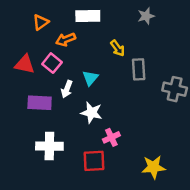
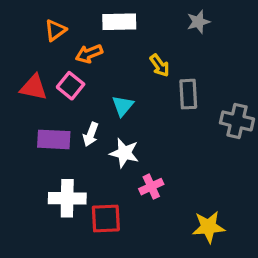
white arrow: (67, 89) -> (91, 134), moved
red square: (94, 161) -> (106, 219), moved

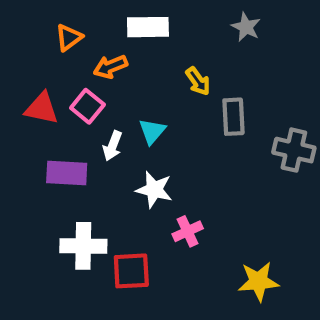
gray star: (198, 22) -> (246, 27), turned -30
white arrow: (91, 134) -> (113, 146), moved

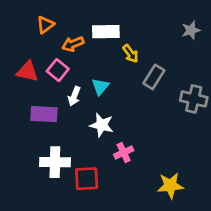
white rectangle: (148, 27) -> (106, 32), moved
gray star: (246, 27) -> (191, 30), moved, turned 30
gray rectangle: (233, 117) -> (154, 77), turned 35

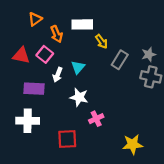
gray star: (191, 30) -> (149, 54), moved
orange arrow: (73, 44) -> (57, 34), turned -91
white cross: (55, 162) -> (28, 121), moved

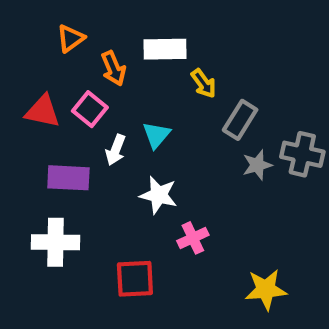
gray star: (149, 54) -> (257, 165), moved

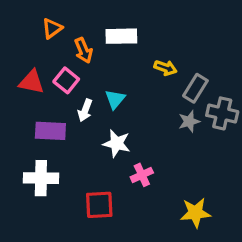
yellow arrow: (204, 83) -> (165, 68), moved, turned -35
gray rectangle: (240, 120) -> (195, 88), moved

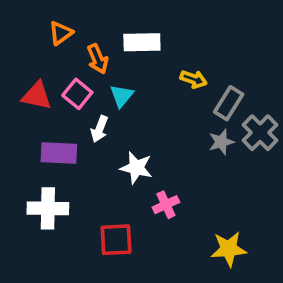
cyan triangle: (115, 99) -> (122, 96), moved
gray cross: (222, 113) -> (260, 133), turned 32

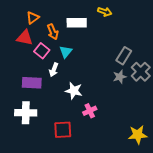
yellow arrow: (194, 79) -> (105, 12), moved
red triangle: (37, 96) -> (25, 38), moved
yellow star: (229, 249) -> (138, 135), moved

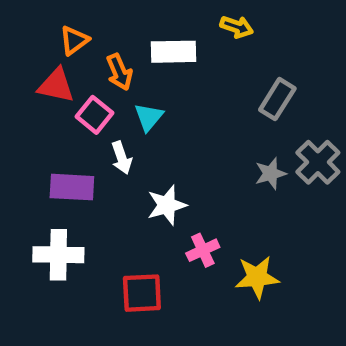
gray rectangle: (124, 56) -> (277, 99), moved
white arrow: (54, 70) -> (122, 158), turned -40
white star: (74, 91) -> (167, 205), turned -30
yellow star: (138, 135) -> (257, 277), moved

